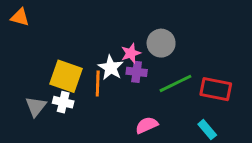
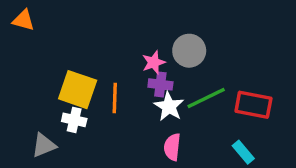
white star: (111, 68) -> (169, 106), moved
gray triangle: (36, 106) -> (44, 145), moved, turned 30
pink semicircle: (147, 125) -> (172, 147), turned -60

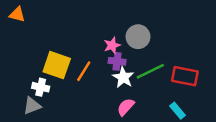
orange line: (115, 98) -> (84, 71), turned 30
white cross: (74, 120) -> (41, 87), moved
pink semicircle: (172, 147) -> (126, 107), turned 36

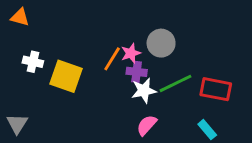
orange line: (84, 71) -> (112, 59), moved
white star: (123, 77) -> (144, 91), turned 30
white cross: (41, 87) -> (33, 62), moved
gray triangle: (32, 106) -> (17, 124), moved, turned -36

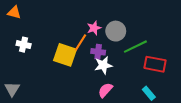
pink star: (131, 53) -> (94, 28), moved
yellow square: (66, 76) -> (65, 55), moved
green line: (175, 83) -> (135, 47), moved

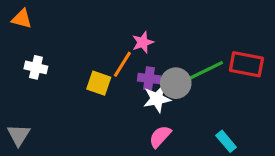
gray circle: (116, 31) -> (176, 83), moved
yellow square: (65, 55) -> (99, 83), size x0.7
red rectangle: (155, 64) -> (246, 64), moved

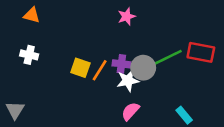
orange triangle: (22, 19) -> (32, 15), moved
pink star: (143, 42) -> (127, 16), moved
orange line: (122, 64) -> (100, 70), moved

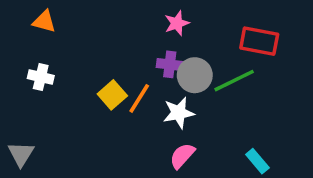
red rectangle: (201, 52) -> (259, 41), moved
purple cross: (121, 64) -> (170, 64), moved
yellow square: (80, 68) -> (112, 95), turned 30
gray circle: (143, 68) -> (195, 75), moved

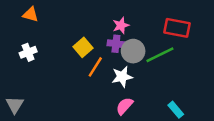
pink star: (177, 23) -> (121, 25), moved
white cross: (41, 77) -> (28, 52), turned -35
yellow square: (112, 95) -> (83, 47), moved

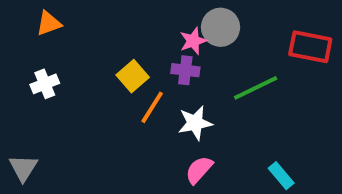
orange triangle: (31, 14) -> (49, 23), turned -35
red rectangle: (177, 28) -> (310, 47), moved
gray circle: (133, 51) -> (221, 27), moved

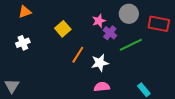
gray circle: (221, 27) -> (129, 14), moved
purple cross: (185, 70) -> (110, 33), moved, turned 32
yellow square: (133, 76) -> (63, 29), moved
pink semicircle: (199, 170) -> (102, 87), turned 42

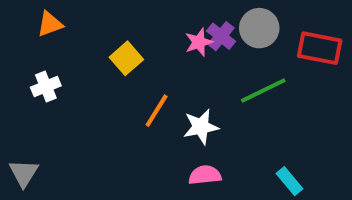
purple cross: (110, 33) -> (221, 36), moved

